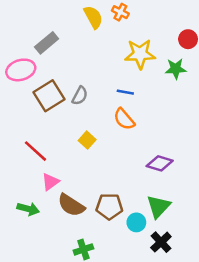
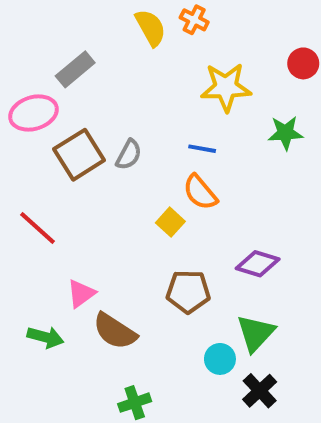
green star: (176, 69) -> (285, 133), moved
yellow square: (87, 140) -> (170, 222), moved
red line: (36, 151) -> (37, 228), moved
brown pentagon: (109, 206) -> (188, 292), moved

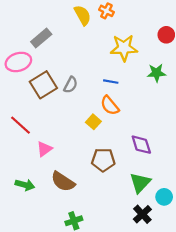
purple diamond: (258, 264) -> (141, 145), turned 55
pink triangle: (81, 293) -> (44, 149), moved
cyan circle: (220, 359) -> (164, 197), moved

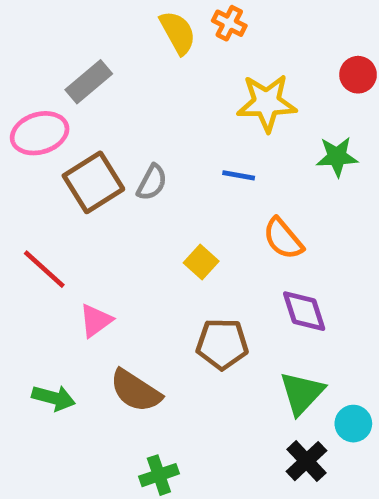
orange semicircle: (110, 105) -> (283, 239), moved

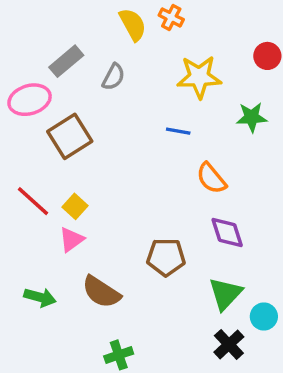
gray semicircle: (152, 182) -> (113, 77), moved
yellow square: (201, 262) -> (75, 206), moved

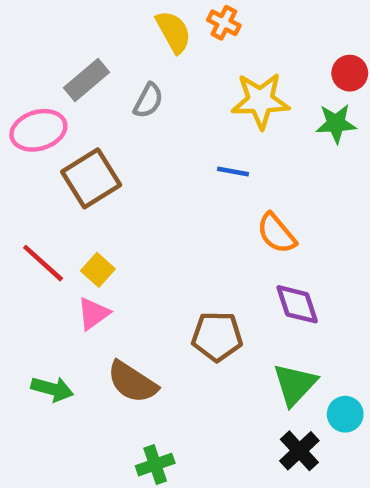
green star: (252, 117) -> (336, 123), moved

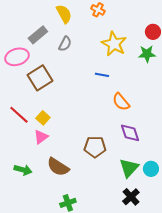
yellow semicircle: (173, 32) -> (64, 14), moved
yellow star: (260, 101) -> (114, 44), turned 30
cyan circle: (345, 414) -> (151, 169), moved

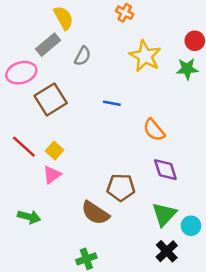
yellow semicircle: (64, 14) -> (63, 18), moved
blue line: (102, 75) -> (112, 103), moved
brown semicircle: (58, 167) -> (95, 213), moved
cyan circle: (151, 169) -> (191, 226), moved

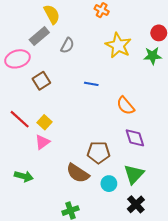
brown square: (51, 99) -> (41, 81), size x0.7
cyan circle: (191, 226) -> (109, 184), moved

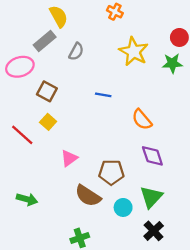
brown square: (41, 81) -> (47, 91), turned -30
yellow square: (44, 122) -> (48, 122), moved
pink triangle: (42, 142) -> (69, 158), moved

